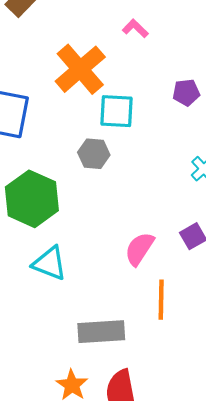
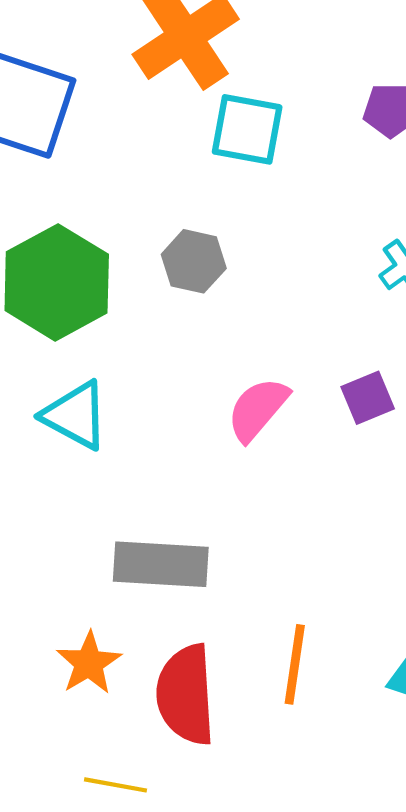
gray hexagon: (94, 154) -> (194, 261), moved
orange line: (161, 300) -> (295, 664), moved

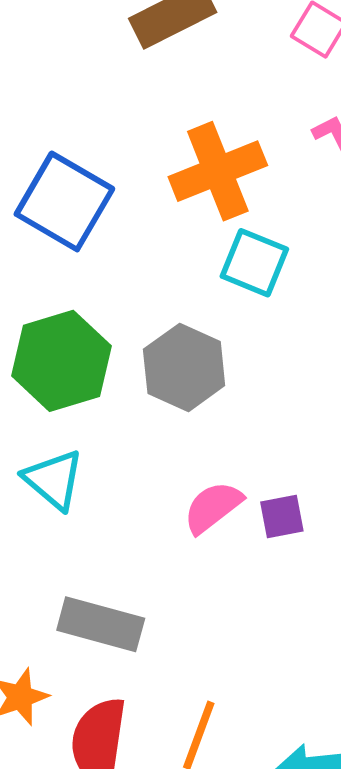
gray hexagon: (194, 261) -> (184, 367), size x1.5
purple square: (368, 398) -> (282, 516), moved

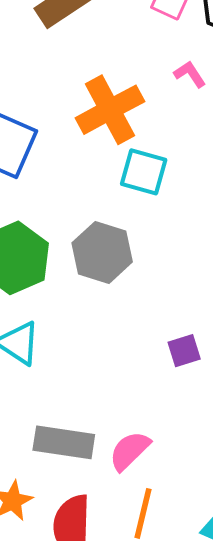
pink semicircle: (213, 507) -> (130, 451), moved

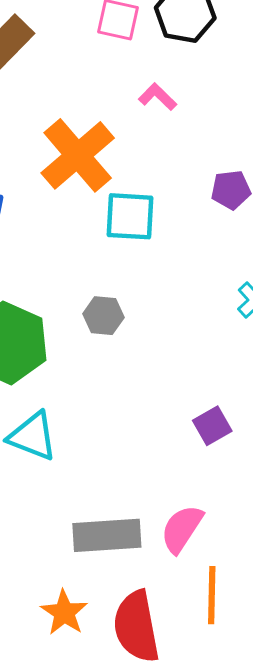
gray hexagon: (102, 252) -> (103, 316), size x0.6
purple square: (184, 351) -> (212, 426), moved

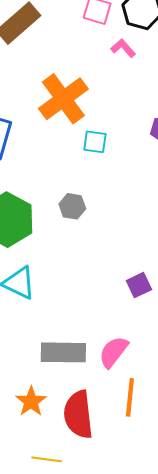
pink L-shape: (158, 97) -> (123, 48), moved
cyan square: (130, 216) -> (95, 142), size x0.7

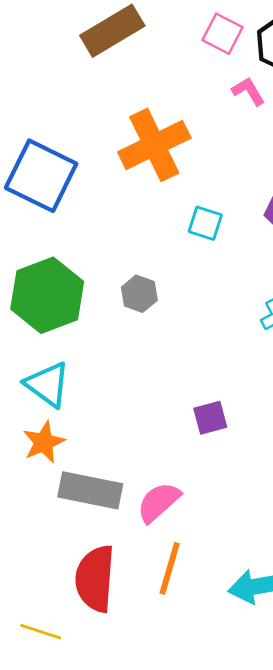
cyan square: (95, 142) -> (205, 223), moved
orange star: (31, 401) -> (44, 442), moved

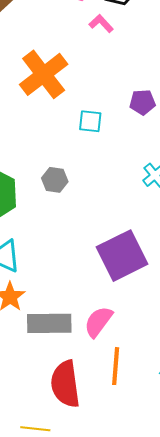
purple square: (210, 418) -> (122, 256), size x2.0

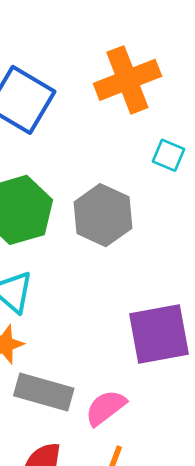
gray hexagon: (55, 180) -> (103, 215), size x1.8

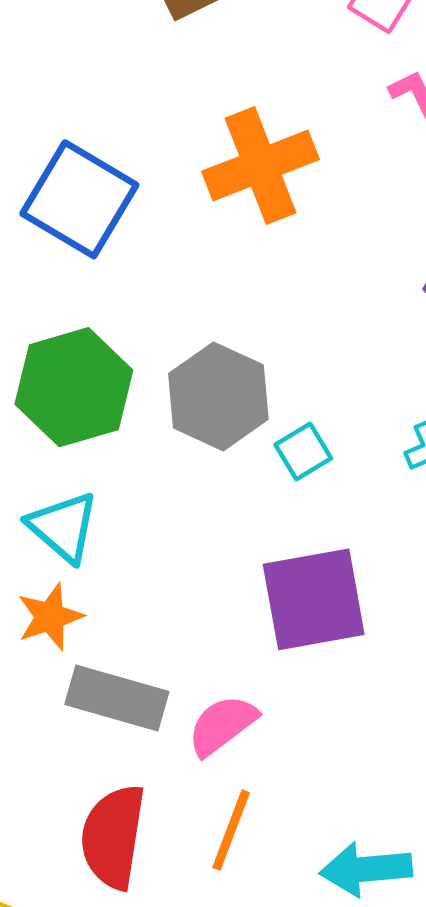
cyan square: (168, 155) -> (303, 452), moved, turned 36

